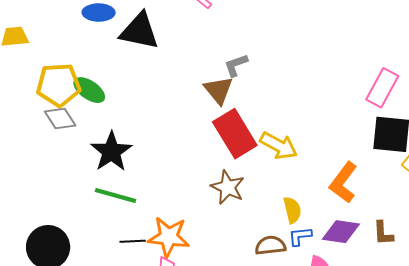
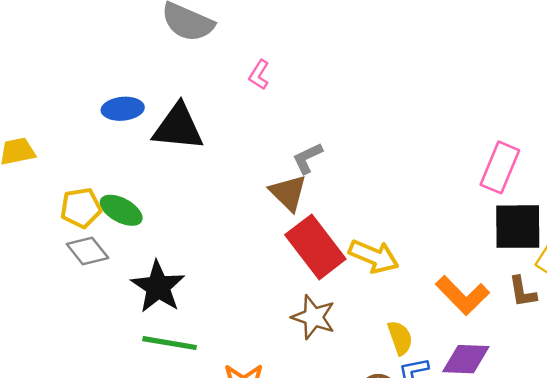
yellow pentagon: (59, 85) -> (81, 208), size x0.7
orange L-shape: (343, 183) -> (462, 295), turned -75
brown L-shape: (383, 233) -> (522, 292), moved

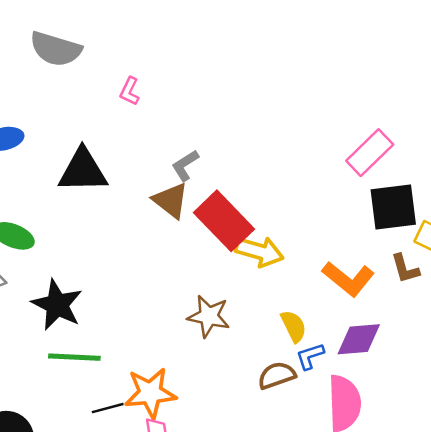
black triangle: (178, 127) -> (83, 171), moved
pink rectangle: (500, 167) -> (370, 153), turned 30
red rectangle: (315, 247) -> (224, 221), moved

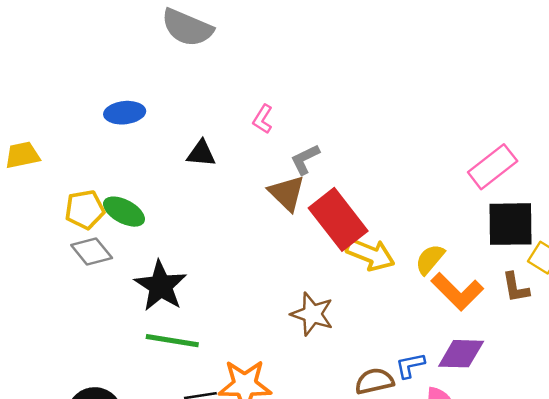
pink L-shape: (130, 91) -> (263, 119), moved
black triangle: (83, 171) -> (201, 153), size x0.6
yellow semicircle: (294, 326) -> (430, 259), moved, turned -120

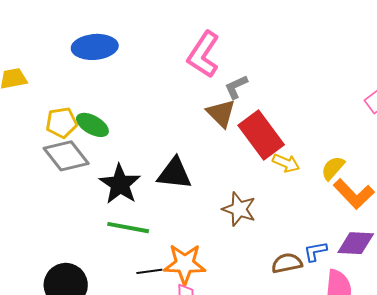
blue ellipse: (125, 113) -> (95, 47), size x1.4
pink L-shape: (263, 119) -> (203, 55), size x2.0
black triangle: (201, 153) -> (174, 173), moved, size x1.5
gray diamond: (92, 252) -> (66, 156), size x1.4
yellow arrow: (370, 254) -> (286, 163), size x0.7

